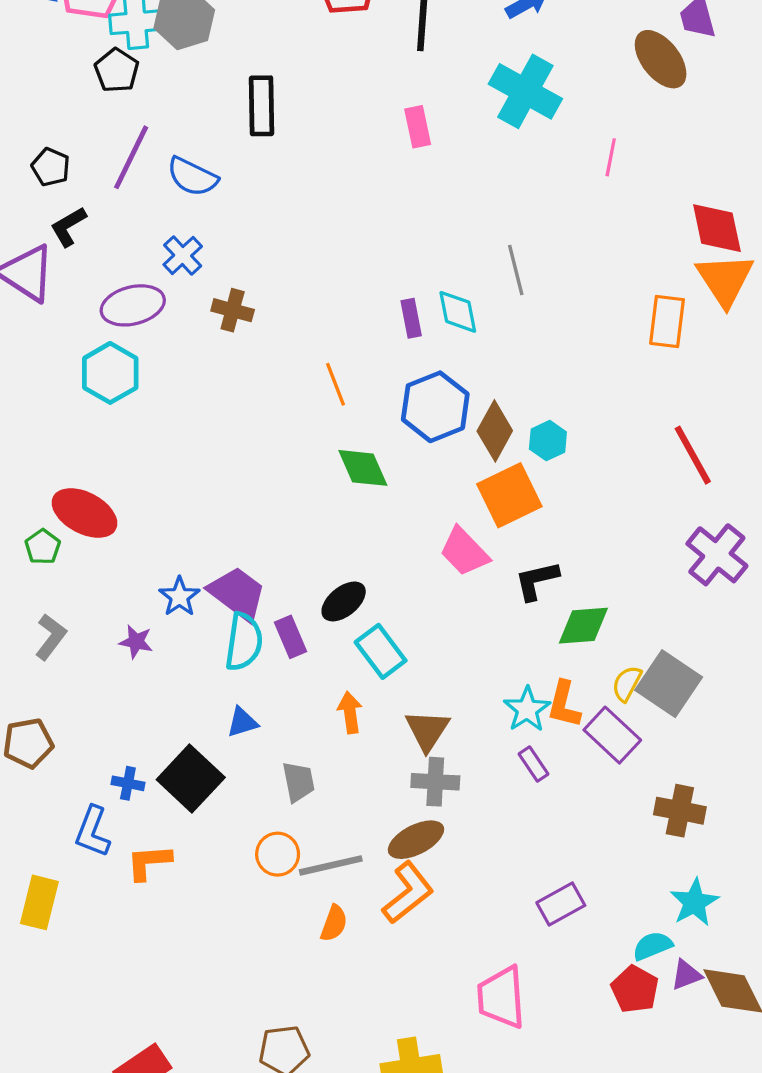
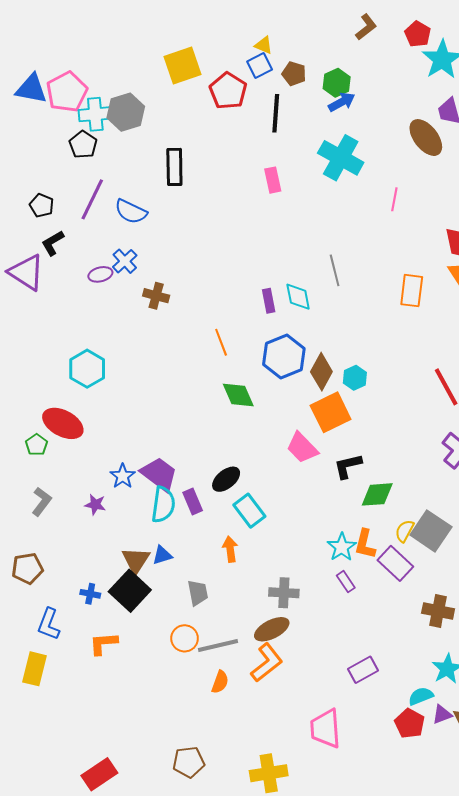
purple ellipse: (133, 305) -> (100, 274), moved, size x0.6
orange rectangle: (667, 321) -> (412, 291), moved
cyan hexagon: (110, 373) -> (87, 369), moved
brown triangle: (427, 730) -> (136, 560), moved
blue L-shape: (93, 832) -> (49, 624), moved

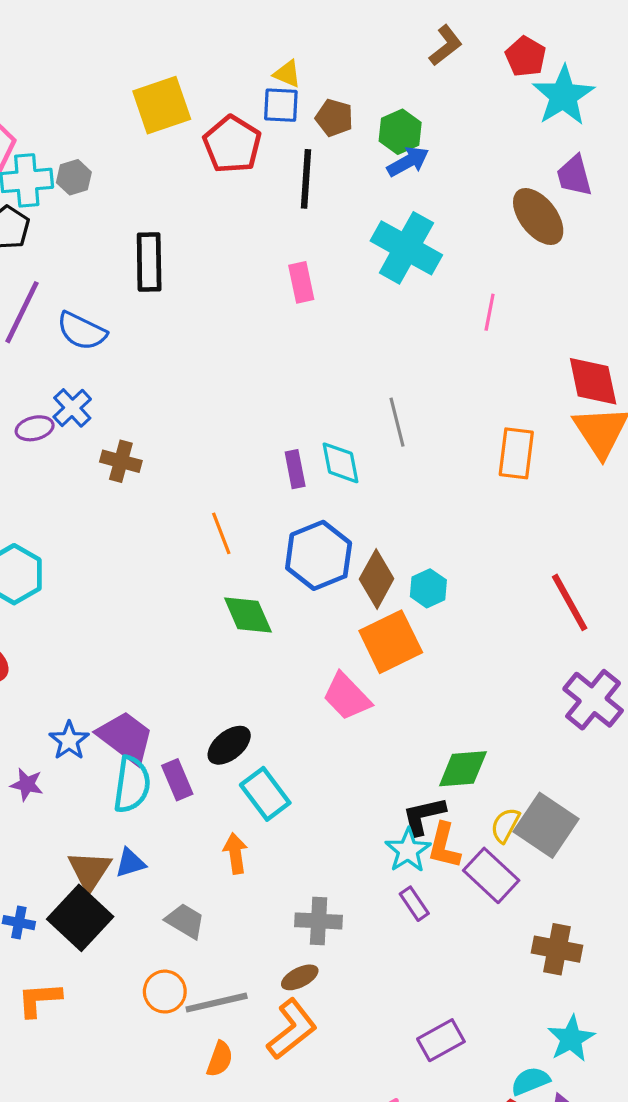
blue square: (260, 66) -> (281, 105), turned 30
gray hexagon: (126, 112) -> (74, 177), size x0.6
black L-shape: (348, 466) -> (424, 816), moved
gray trapezoid: (198, 593) -> (185, 921), turned -48
brown ellipse: (272, 629) -> (300, 977), size x0.7

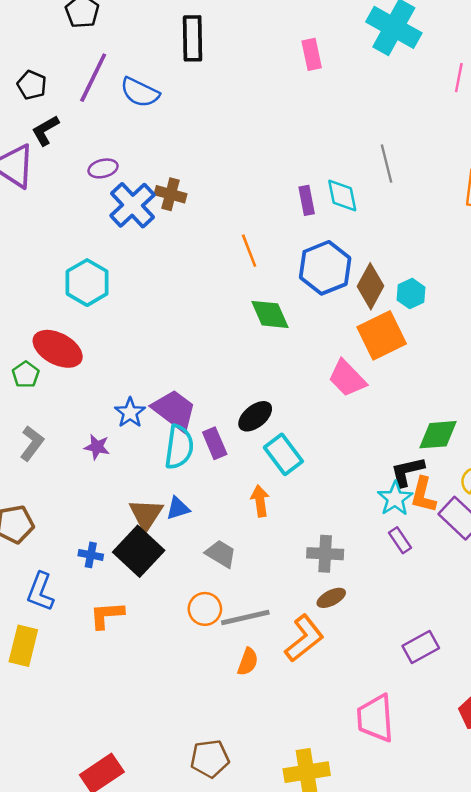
blue cross: (72, 408) -> (132, 205), moved, size x1.5
brown ellipse: (300, 977) -> (331, 598), moved

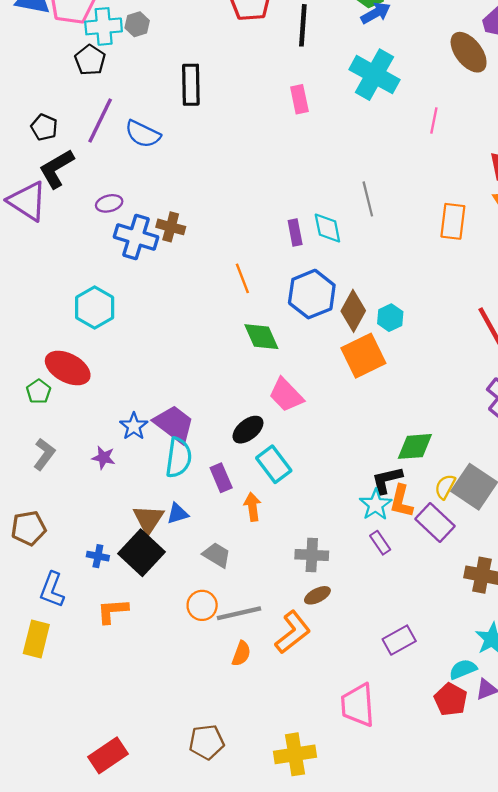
black L-shape: (45, 130) -> (56, 169), size x1.4
blue cross: (132, 205) -> (136, 237), turned -30
pink trapezoid: (347, 378) -> (286, 395), moved
purple rectangle: (215, 443) -> (221, 478), moved

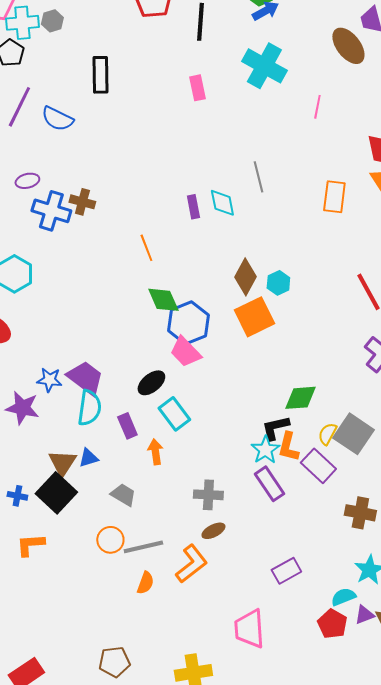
blue hexagon: (312, 294) -> (188, 323), moved
blue star: (134, 426) -> (49, 380), turned -30
purple star: (104, 458) -> (22, 408), size x1.6
purple rectangle: (380, 543) -> (269, 484), size x1.6

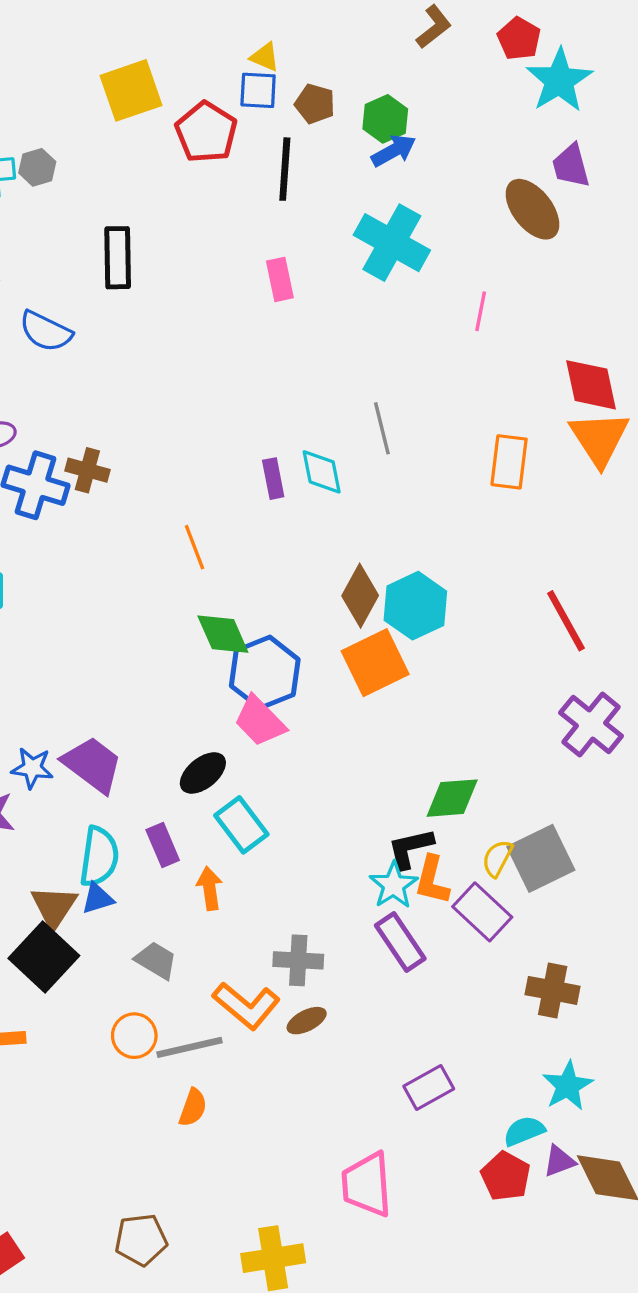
cyan hexagon: (278, 283) -> (415, 606), size x1.6
cyan semicircle: (89, 408) -> (99, 857), moved
gray square: (353, 434) -> (541, 858), turned 30
orange L-shape: (191, 564) -> (246, 1006), moved, turned 78

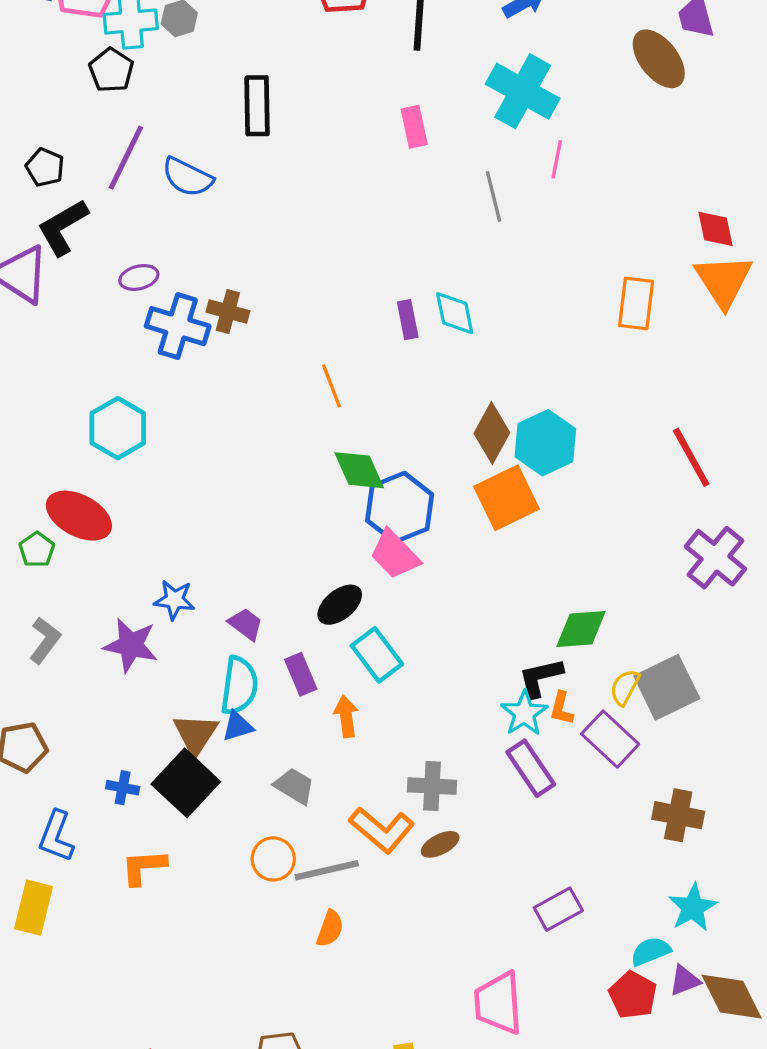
pink line: (481, 311) -> (557, 159), moved
red diamond: (591, 385) -> (715, 229), size x0.7
gray line: (382, 428) -> (494, 196), moved
purple trapezoid: (92, 765) -> (246, 624), moved, size x0.6
orange L-shape: (432, 880) -> (562, 708), size x0.7

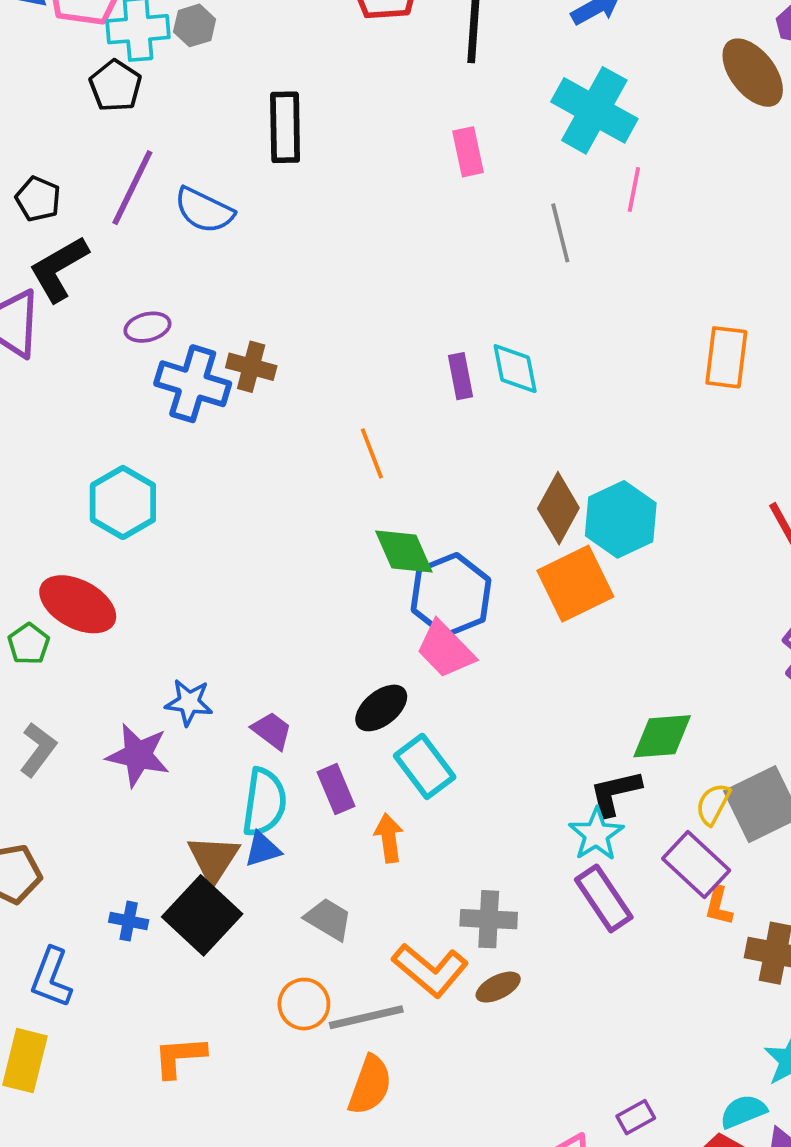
orange L-shape: (562, 708) -> (719, 906), moved
orange L-shape: (144, 867) -> (179, 1057), moved
purple rectangle: (558, 909) -> (636, 1117), moved, size x0.7
orange semicircle: (330, 929) -> (370, 1085), size x1.4

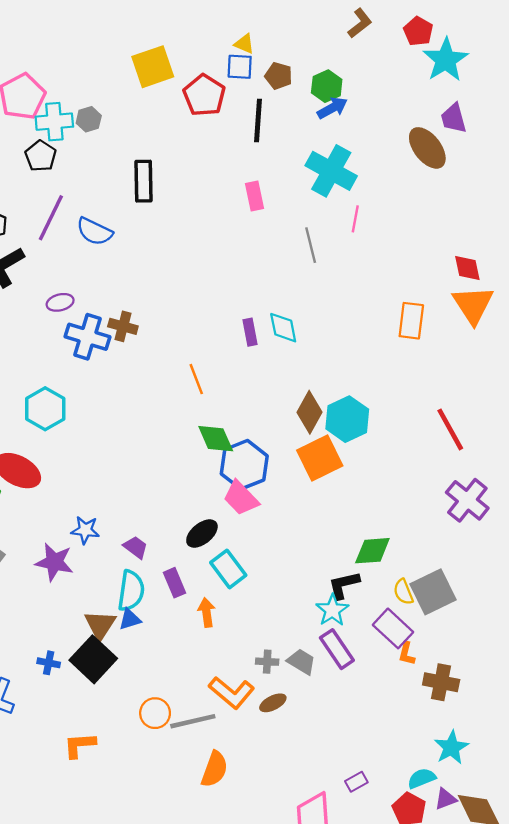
yellow semicircle: (713, 804) -> (403, 592), turned -50
gray trapezoid: (328, 919) -> (301, 662), moved
gray cross: (489, 919) -> (267, 662), size x0.7
orange semicircle: (370, 1085) -> (215, 769), moved

